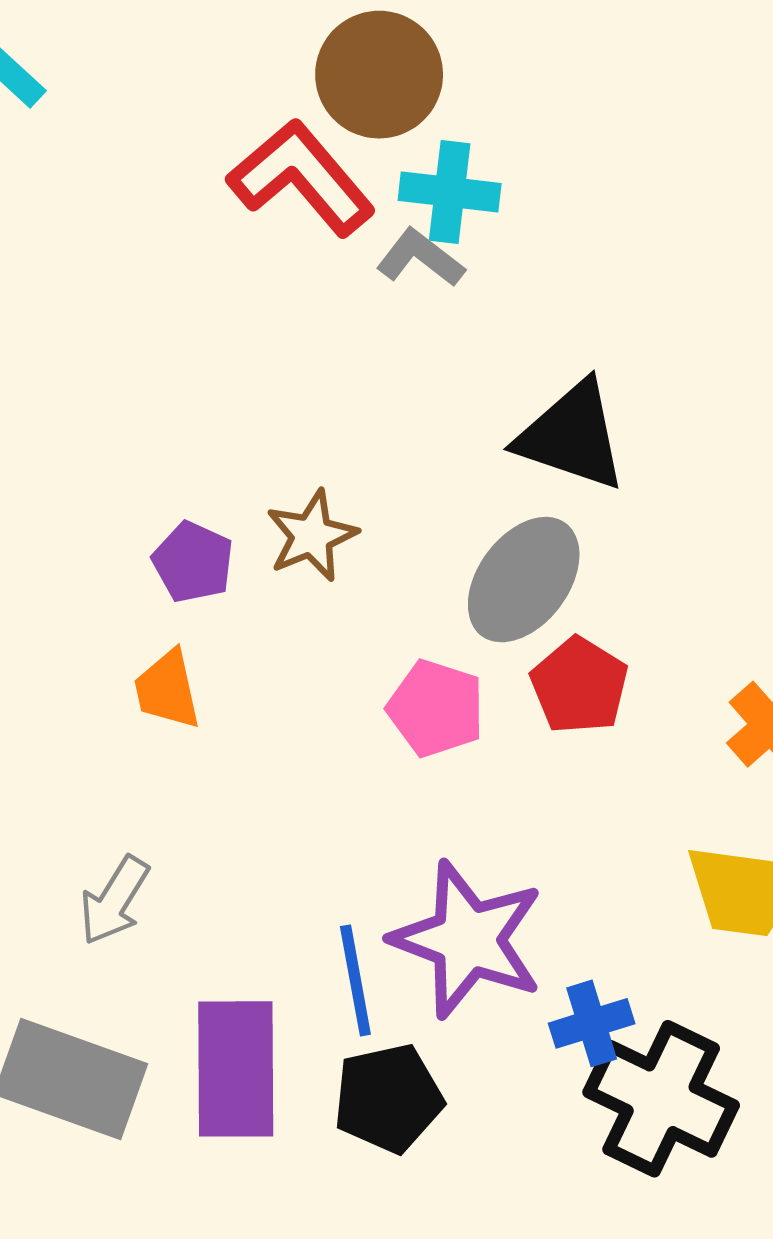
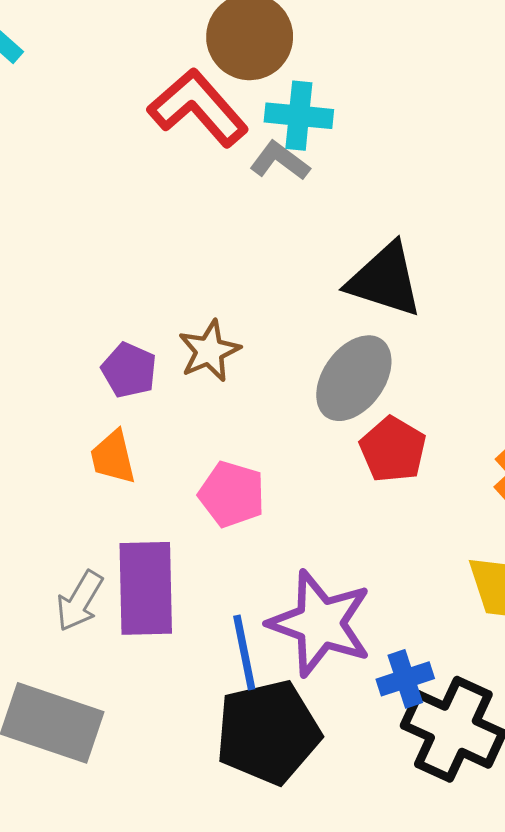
pink pentagon: (436, 708) -> (232, 494), moved
purple rectangle: (236, 1069) -> (146, 588), moved
black pentagon: (388, 1098) -> (268, 732), size x1.4

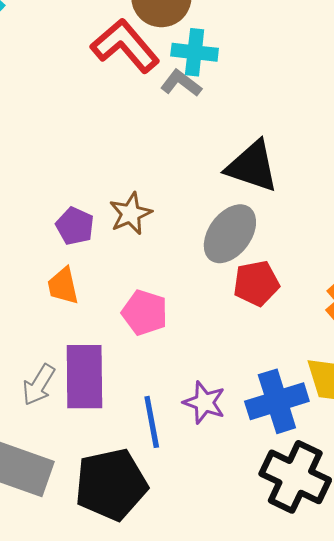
red pentagon: (393, 450) -> (256, 283), turned 30
purple star: (320, 623) -> (204, 402), size x0.6
blue cross: (405, 679) -> (277, 401), moved, size x1.6
black pentagon: (268, 732) -> (111, 484), moved

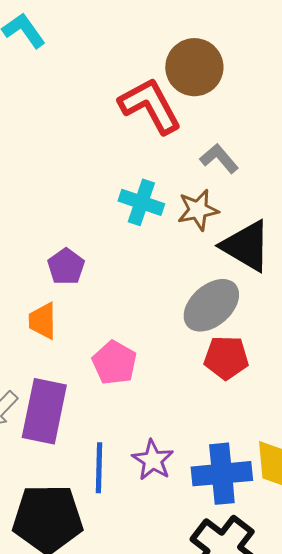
cyan cross: (195, 52) -> (141, 202), moved
gray L-shape: (181, 83) -> (219, 158), moved
brown star: (131, 214) -> (198, 210), moved

